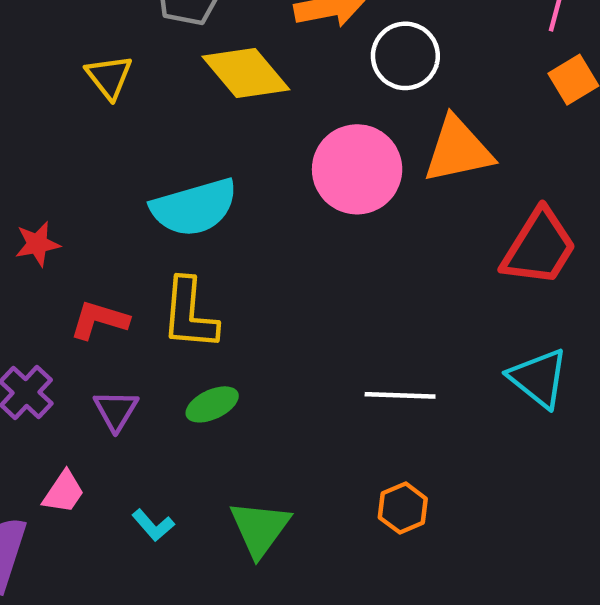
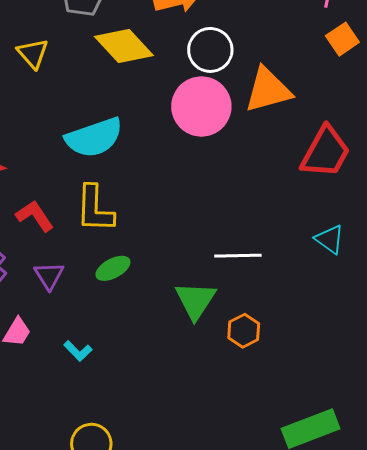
white circle: (405, 56) -> (210, 50), moved
red L-shape: (99, 320) -> (35, 216), turned 42
cyan triangle: (539, 378) -> (330, 239), size x0.7
green triangle: (260, 528) -> (195, 300), moved

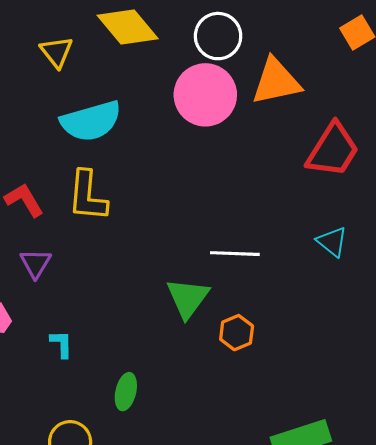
yellow triangle: (33, 53) -> (56, 52), moved
green ellipse: (113, 268) -> (126, 392), moved, turned -52
cyan L-shape: (78, 351) -> (61, 344), turned -140

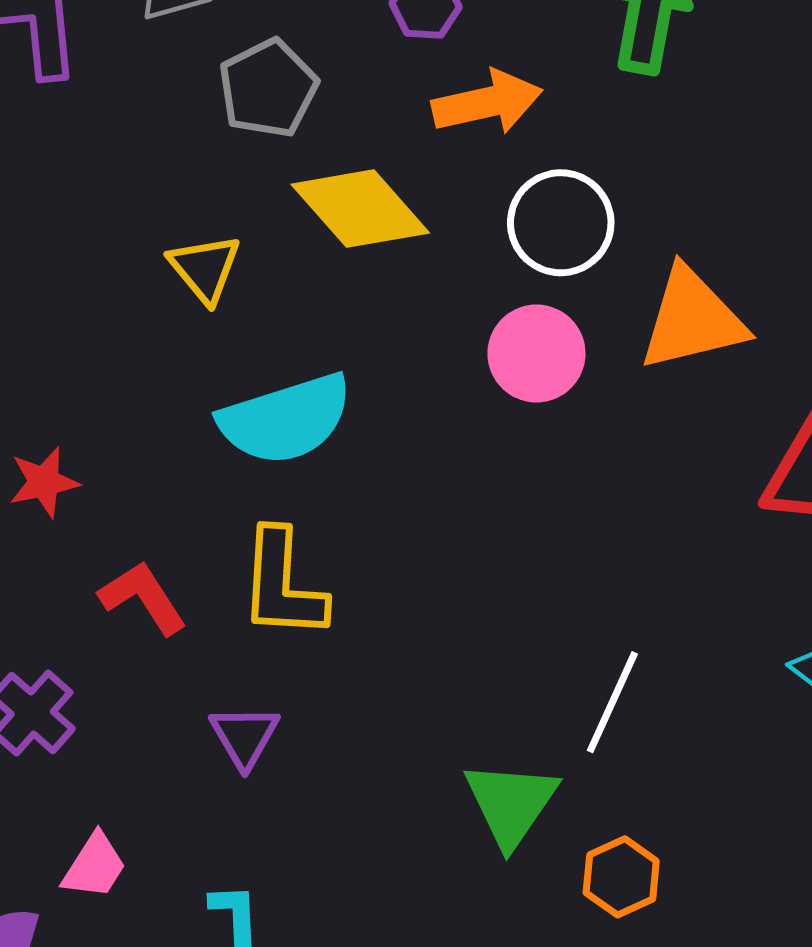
pink circle: (205, 95) -> (536, 353), size x0.7
white line: (235, 254) -> (612, 702), turned -66
purple triangle: (36, 263) -> (245, 736), moved

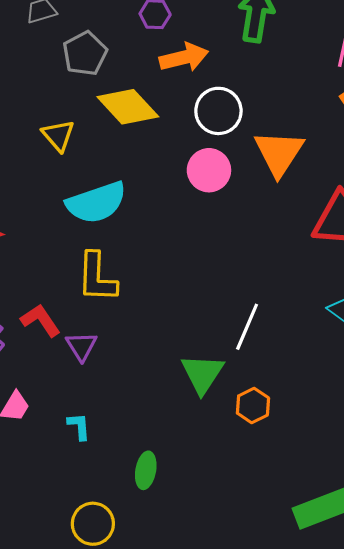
orange triangle: (692, 319) -> (279, 153), turned -42
red L-shape: (143, 598) -> (41, 320), moved

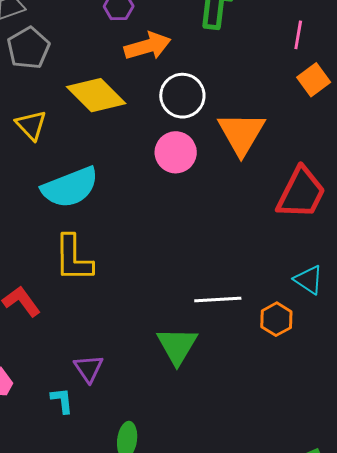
gray pentagon: (85, 53) -> (28, 48), moved
white line: (247, 327) -> (218, 300), turned 66
purple triangle: (81, 346) -> (89, 368), moved
orange hexagon: (253, 406) -> (276, 319), moved

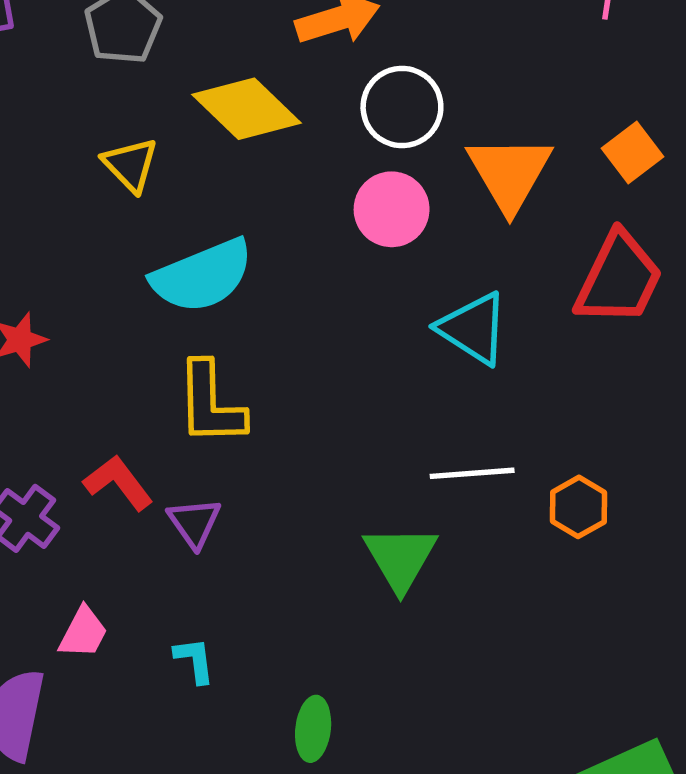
orange square: (314, 80) -> (632, 153), moved
cyan triangle: (309, 280) -> (473, 328), moved, size x1.4
purple triangle: (89, 368) -> (194, 523), moved

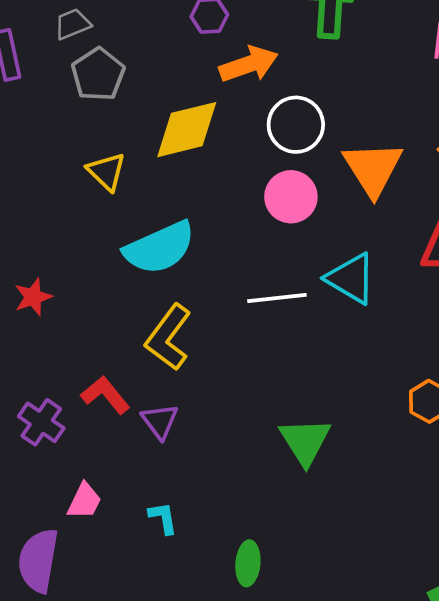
yellow diamond: (246, 109) -> (187, 130), turned -56
yellow L-shape: (210, 404) -> (168, 337), turned 40
white line: (472, 473) -> (277, 298), moved

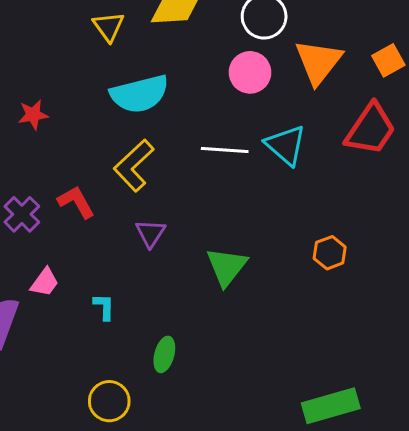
purple triangle: (160, 421) -> (150, 233), moved

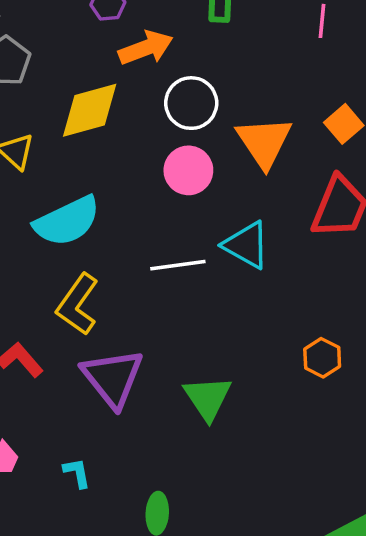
purple triangle: (150, 233) -> (113, 378), size x1.8

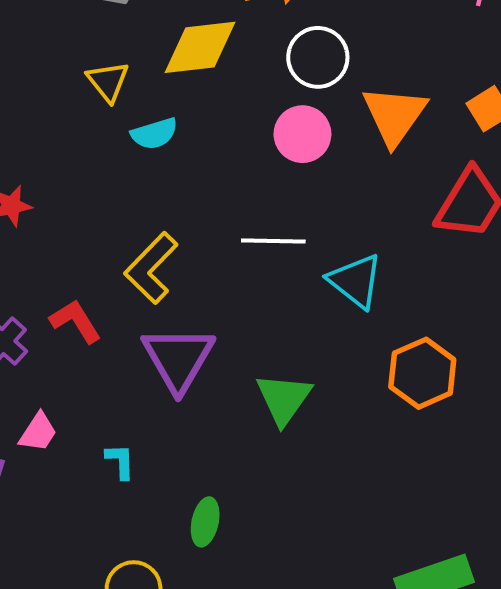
cyan semicircle: (67, 221) -> (154, 134), moved, size x0.6
cyan triangle: (246, 245) -> (355, 281), moved
orange hexagon: (322, 358) -> (422, 373), size x1.5

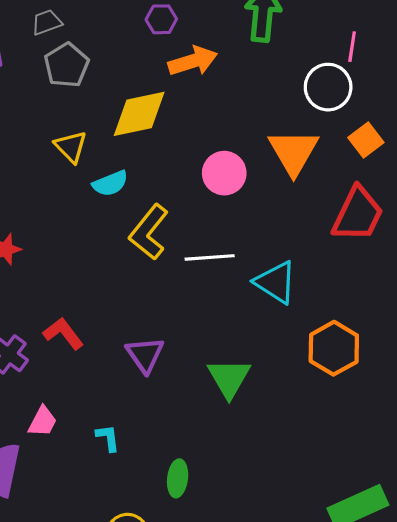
white circle: (318, 57) -> (328, 87), moved
yellow L-shape: (151, 268) -> (149, 232), moved
purple triangle: (178, 359) -> (145, 355), size x0.7

